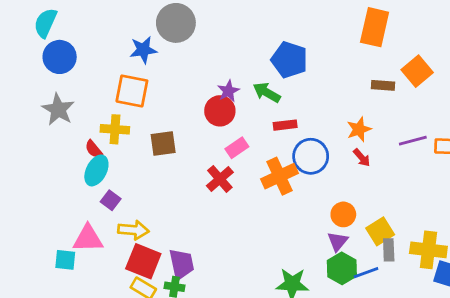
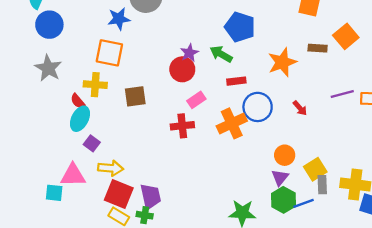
orange star: (359, 129) -> (282, 62), moved, size x1.4
red cross: (220, 179) -> (182, 126), turned 35

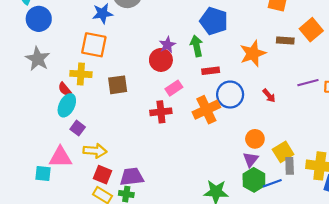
green arrow: (221, 54) -> (197, 46), turned 48
red square: (119, 194) -> (103, 175), size x0.7
purple trapezoid: (151, 196) -> (132, 177), turned -85

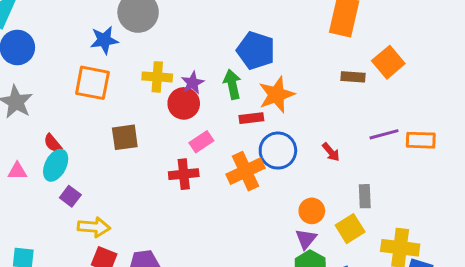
orange star: (253, 53) -> (276, 95), moved
yellow cross: (81, 74) -> (157, 77), moved
pink triangle: (60, 157) -> (17, 171), moved, size x0.6
gray rectangle: (290, 166) -> (365, 196), moved

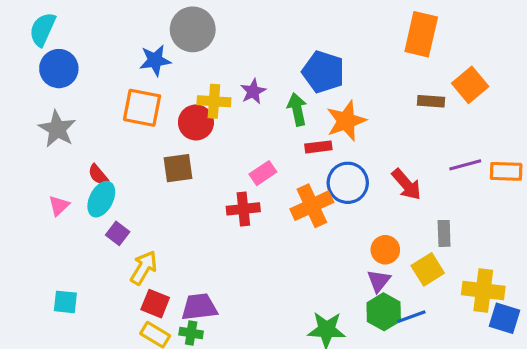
purple star: (193, 83) -> (253, 91), moved
red circle: (184, 103) -> (196, 122), moved
red arrow: (331, 152) -> (407, 184), size x1.5
pink triangle: (17, 171) -> (59, 206), turned -42
yellow arrow: (94, 227) -> (144, 268), turned -64

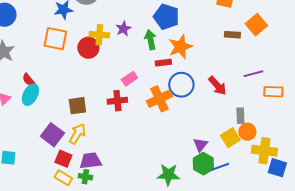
brown square: (178, 168) -> (77, 106), moved
orange rectangle: (506, 171) -> (273, 92), moved
purple square: (118, 233) -> (52, 135), moved, size x1.6
orange circle: (385, 250) -> (247, 132), moved
yellow arrow: (144, 268) -> (77, 134), moved

